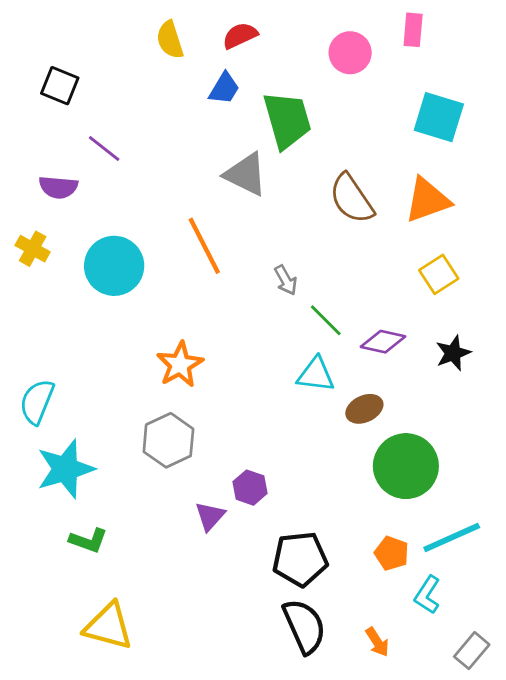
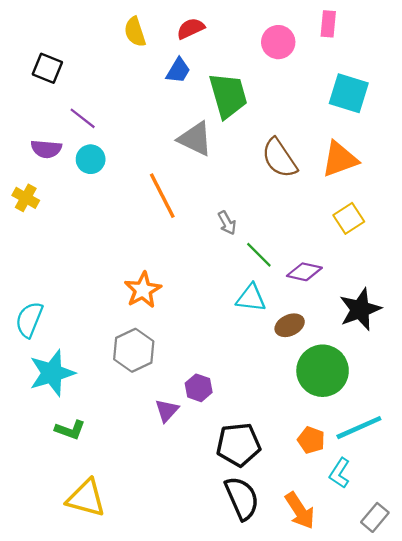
cyan circle: (114, 266) -> (91, 159), moved, size x0.6
black star: (453, 353) -> (360, 309), moved, size x1.5
orange arrow: (377, 642) -> (300, 511), size x1.6

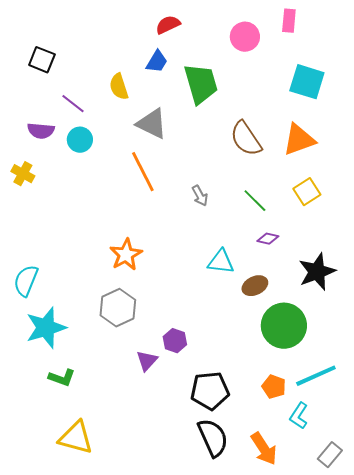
yellow semicircle: (135, 32) -> (119, 87), moved
gray triangle: (195, 139) -> (152, 124), moved
green line: (259, 255) -> (255, 201), moved
purple diamond: (304, 272) -> (268, 239), size x0.7

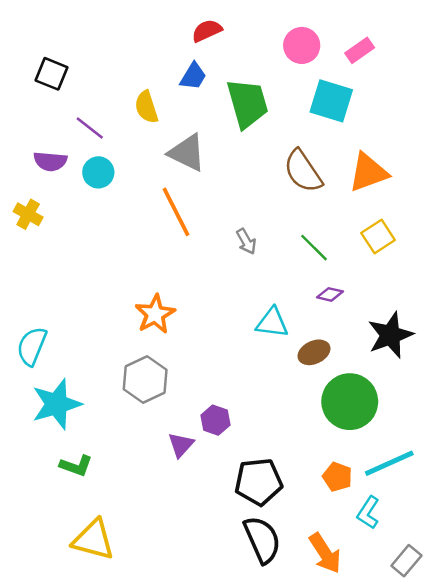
pink rectangle: (289, 21) -> (360, 50), moved, turned 50
cyan square: (307, 82) -> (331, 101), moved

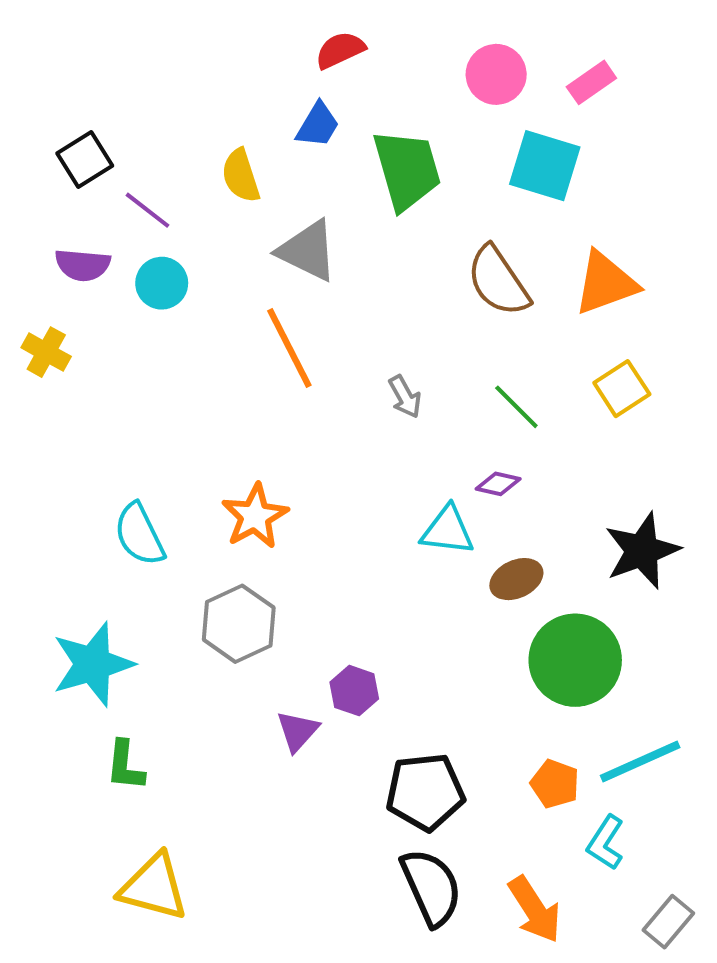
black square: (52, 74) -> (85, 160), moved, turned 36
purple diamond: (330, 294) -> (498, 484), moved
cyan semicircle: (32, 346) -> (139, 534), moved, turned -48
green L-shape: (76, 466) -> (125, 766), turned 76

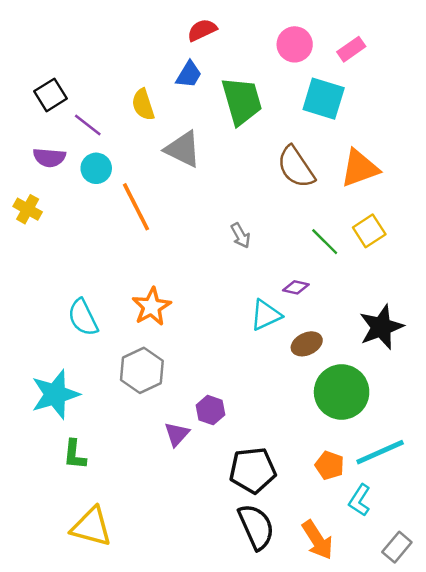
orange line: (289, 348) -> (136, 207), moved
green line: (516, 407) -> (325, 242), moved
cyan triangle: (447, 530) -> (266, 315), turned -32

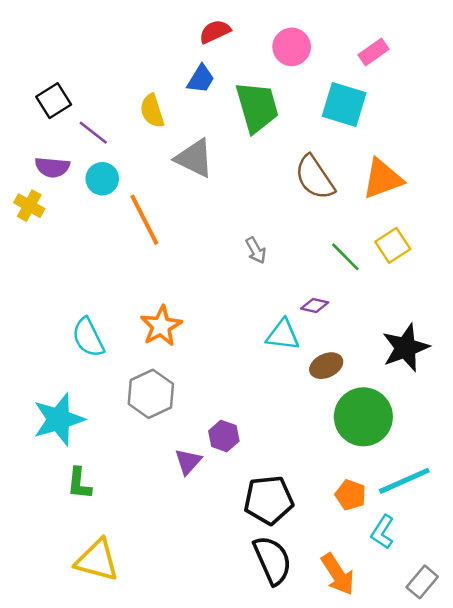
pink circle: (295, 44) -> (292, 47), moved
yellow cross: (28, 209) -> (29, 206), moved
cyan triangle: (266, 315) -> (283, 335), turned 32

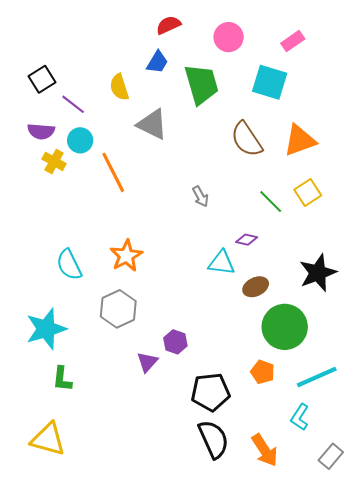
yellow cross: (29, 206) -> (54, 161), moved
orange pentagon: (351, 495) -> (263, 372), moved
yellow triangle: (97, 560) -> (48, 439), moved

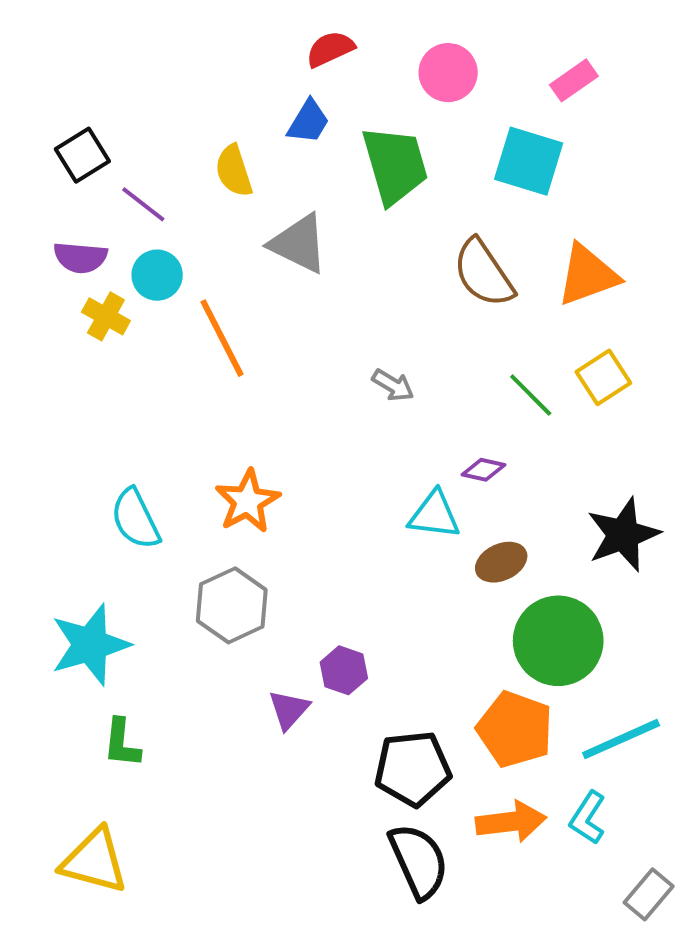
gray arrow: (200, 197) -> (393, 385), turned -30
orange pentagon: (263, 372) -> (515, 729), size x1.6
orange arrow: (265, 450) -> (511, 822), moved, turned -64

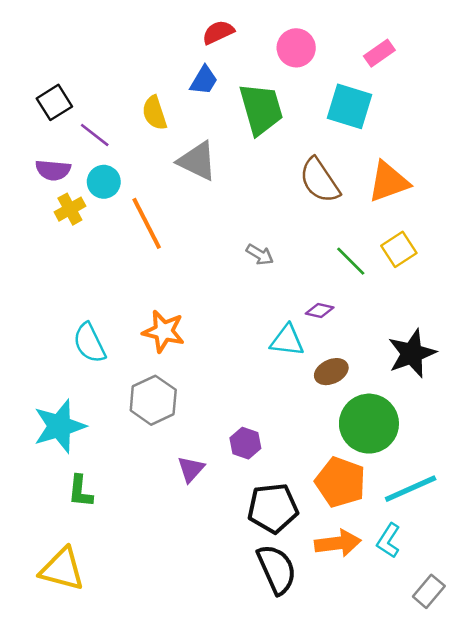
yellow cross: (106, 316) -> (70, 209), turned 32
orange star: (248, 501) -> (164, 331), turned -30
purple hexagon: (344, 670) -> (245, 443), moved

